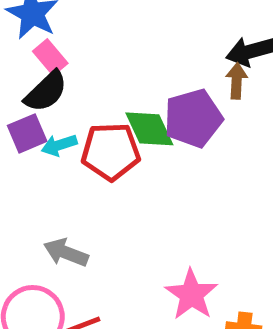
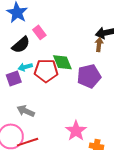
pink rectangle: (50, 57) -> (39, 32), moved
purple pentagon: (193, 118) -> (89, 76), moved
purple square: (27, 133) -> (14, 79), moved

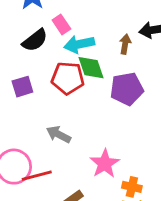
brown arrow: (99, 45) -> (125, 44), moved
cyan arrow: (25, 67) -> (79, 44), moved, size x1.5
gray arrow: (26, 111) -> (59, 134), moved

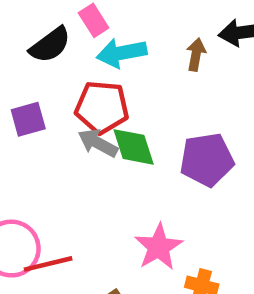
green diamond: (91, 68) -> (134, 147), moved
purple pentagon: (127, 89) -> (207, 160), moved
gray arrow: (59, 134) -> (98, 143), moved

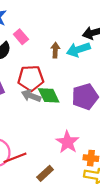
cyan arrow: (122, 53) -> (78, 50), moved
brown arrow: (196, 54) -> (55, 50), moved

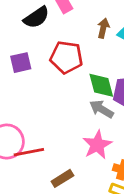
green diamond: (49, 95) -> (101, 85), moved
gray arrow: (31, 96) -> (102, 109), moved

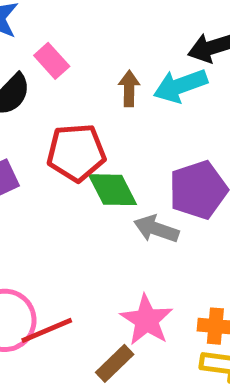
green diamond: (101, 85) -> (113, 190), moved
pink star: (97, 145) -> (147, 320), moved

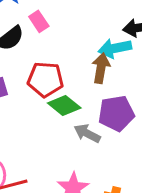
brown arrow: (129, 88) -> (101, 68), moved, size x1.4
green diamond: (113, 190) -> (64, 105), turned -32

